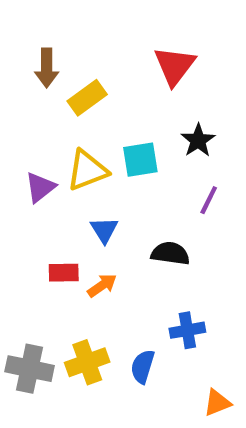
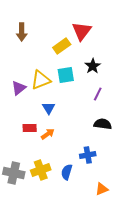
yellow rectangle: (87, 98) -> (62, 46), moved
black semicircle: (170, 253) -> (103, 124), moved

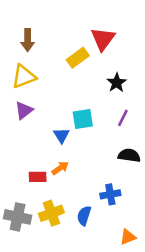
cyan square: (66, 75) -> (83, 119), moved
yellow triangle: (41, 80) -> (24, 76), moved
red rectangle: (30, 128) -> (38, 177), moved

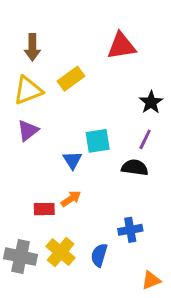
red triangle: (103, 39) -> (121, 46), turned 44
yellow rectangle: (78, 58) -> (71, 79), moved
black star: (117, 83) -> (151, 102), moved
black semicircle: (129, 155) -> (135, 168), moved
yellow cross: (51, 213) -> (61, 252), turned -30

